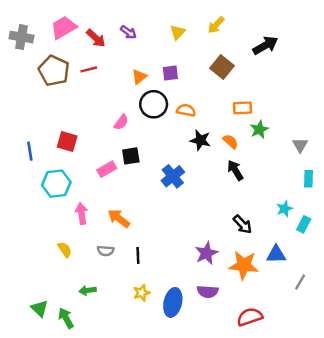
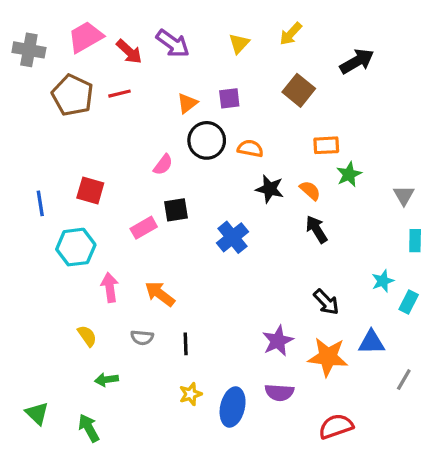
purple arrow: (128, 32) -> (173, 43), size x1.5
green arrow: (88, 290) -> (107, 380), moved
green triangle: (40, 308) -> (37, 413), moved

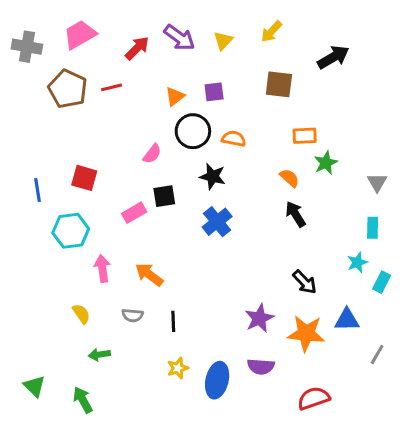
purple arrow: (173, 43) -> (179, 38), moved
red arrow: (129, 52) -> (137, 48), moved, turned -88
brown square: (299, 90) -> (279, 84), turned -32
black star: (270, 189) -> (213, 176), moved
cyan rectangle: (415, 241) -> (373, 228), moved

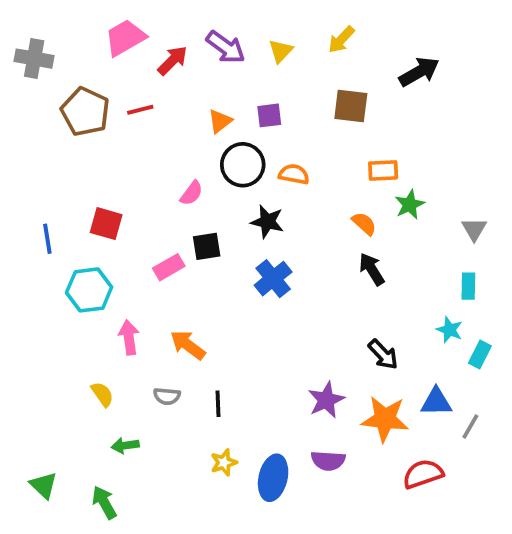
pink trapezoid: (80, 35) -> (125, 38), moved
cyan star: (357, 262) -> (449, 330), turned -30
gray line: (377, 355) -> (470, 427), moved
red semicircle: (314, 398) -> (423, 474), moved

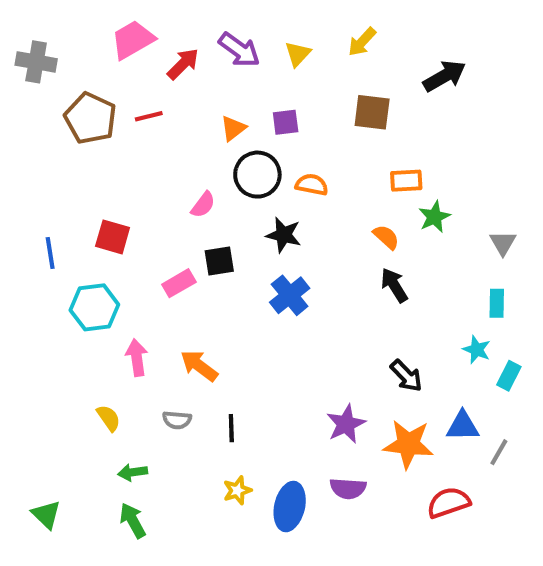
green arrow: (104, 502) -> (133, 521), moved

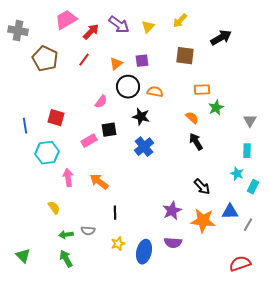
red line: (149, 116) -> (84, 60), moved, turned -40
gray semicircle: (177, 420) -> (88, 231), moved
red semicircle: (449, 502) -> (240, 264), moved

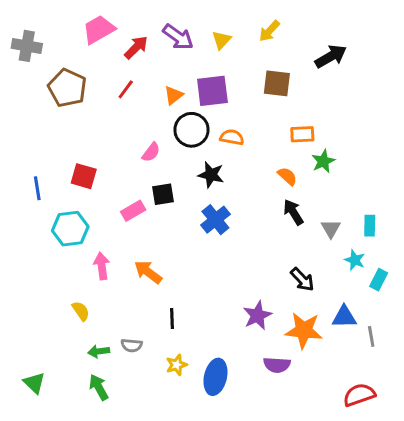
purple square: (142, 61) -> (212, 91), size x1.6
gray triangle: (250, 121) -> (331, 229), moved
gray line: (248, 225) -> (371, 336), turned -40
purple semicircle: (173, 243) -> (277, 365), moved

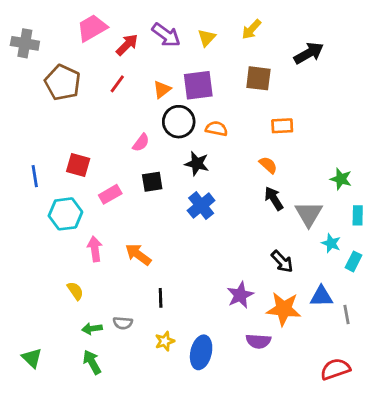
green star: (323, 161) -> (341, 179), moved, turned -30
pink rectangle: (133, 211) -> (110, 194), moved
cyan rectangle: (370, 226) -> (358, 215), moved
gray triangle: (331, 229) -> (309, 214), size x1.5

